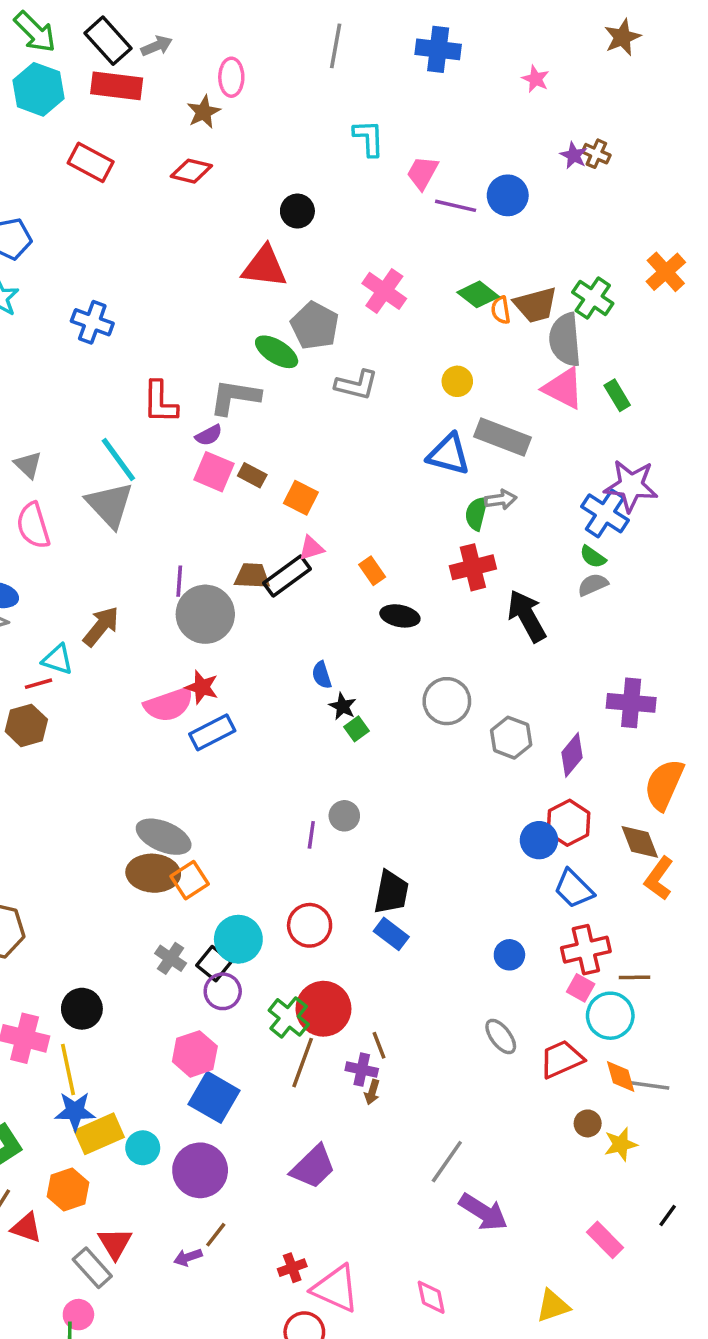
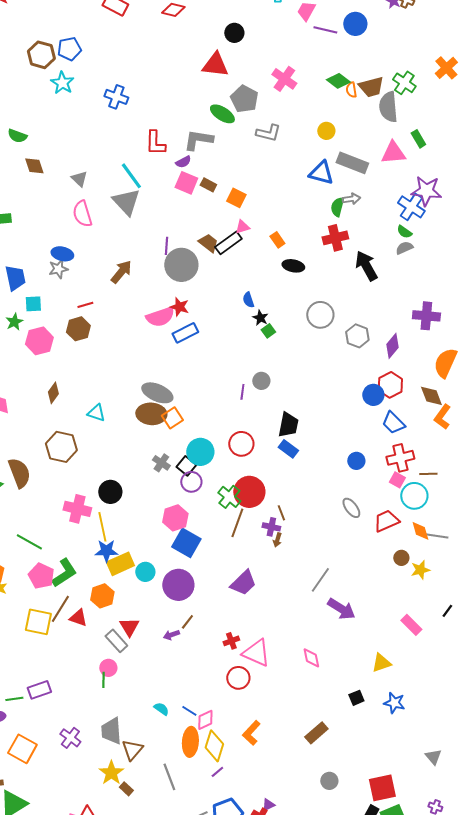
pink triangle: (563, 388) -> (393, 153), moved, turned -32
brown trapezoid: (252, 576) -> (208, 243), turned 35
cyan triangle: (58, 659) -> (96, 413), moved

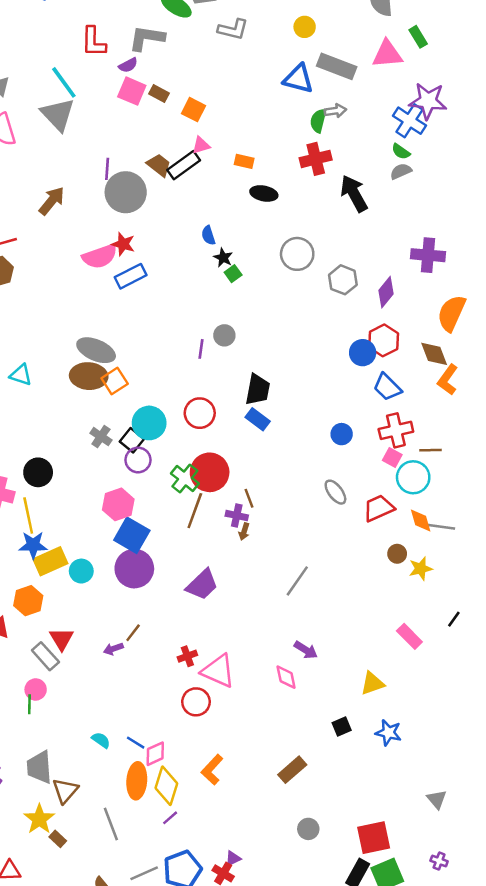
orange rectangle: (277, 240) -> (244, 161), turned -42
purple circle: (178, 585) -> (134, 569), moved
purple arrow: (341, 609) -> (306, 650), moved, size x0.7

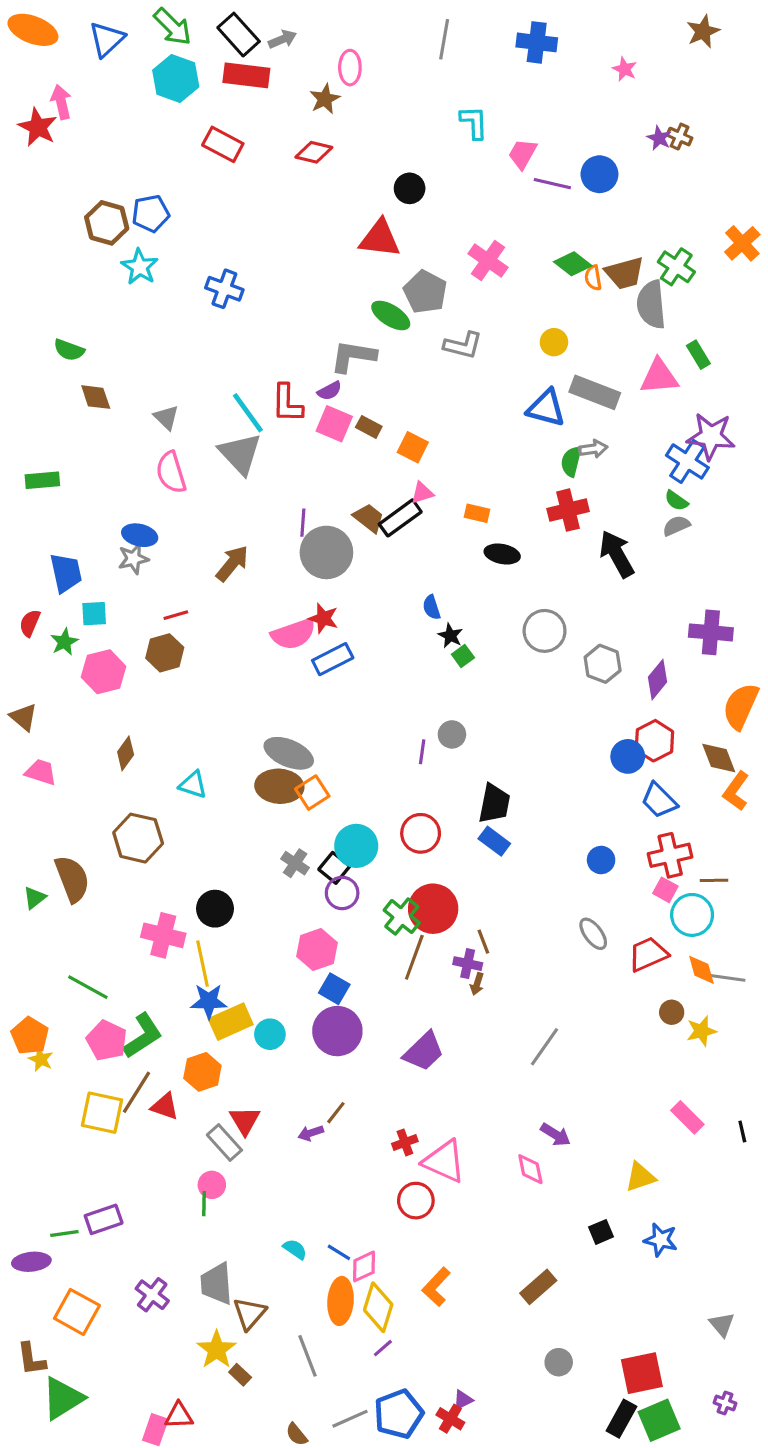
red L-shape: (94, 42) -> (287, 403), moved
blue square: (132, 535) -> (334, 989), size x0.7
black line: (454, 619) -> (742, 1132), moved, turned -49

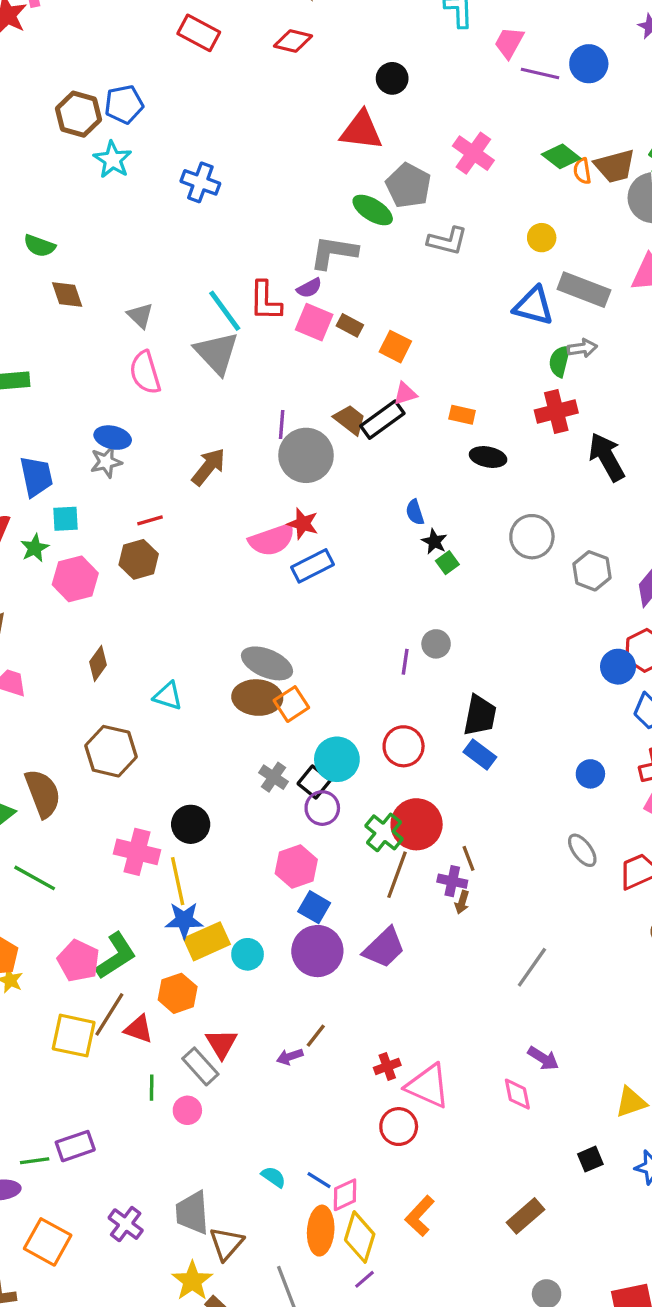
green line: (88, 987) -> (35, 878), moved
purple trapezoid: (424, 1051) -> (384, 948), moved
green line: (204, 1204) -> (152, 1088), moved

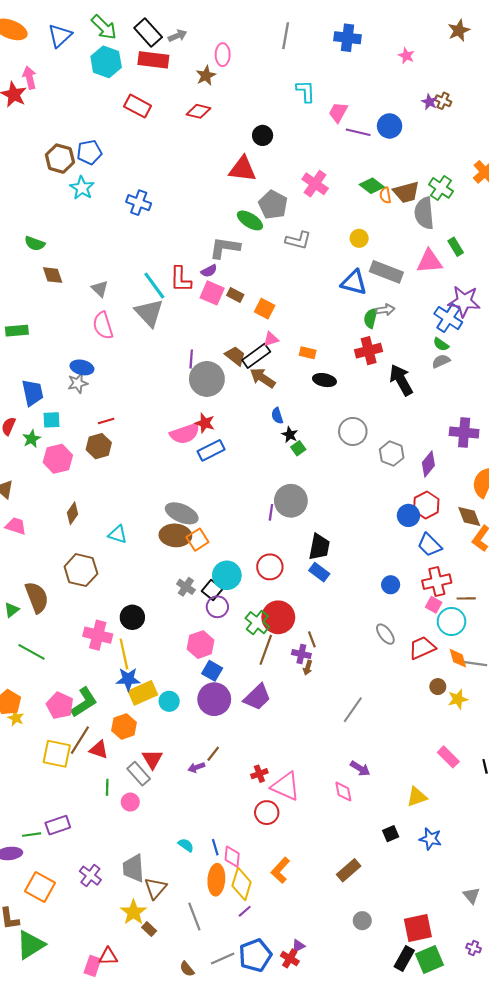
brown arrow: (209, 467) -> (263, 378), moved, turned -95
gray circle: (436, 644) -> (291, 501), size x1.8
blue line: (319, 1180) -> (215, 847), turned 42
pink diamond: (345, 1195) -> (232, 857), turned -60

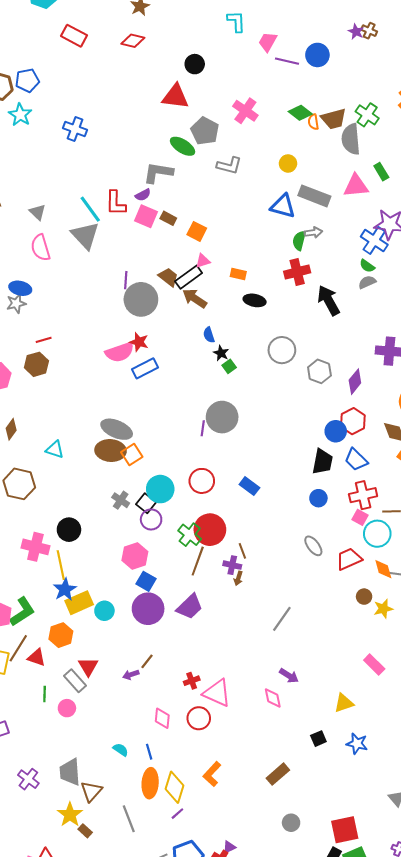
black trapezoid: (319, 547) -> (322, 462), moved
blue star: (128, 679) -> (65, 589), turned -30
pink diamond: (232, 857) -> (162, 718), moved

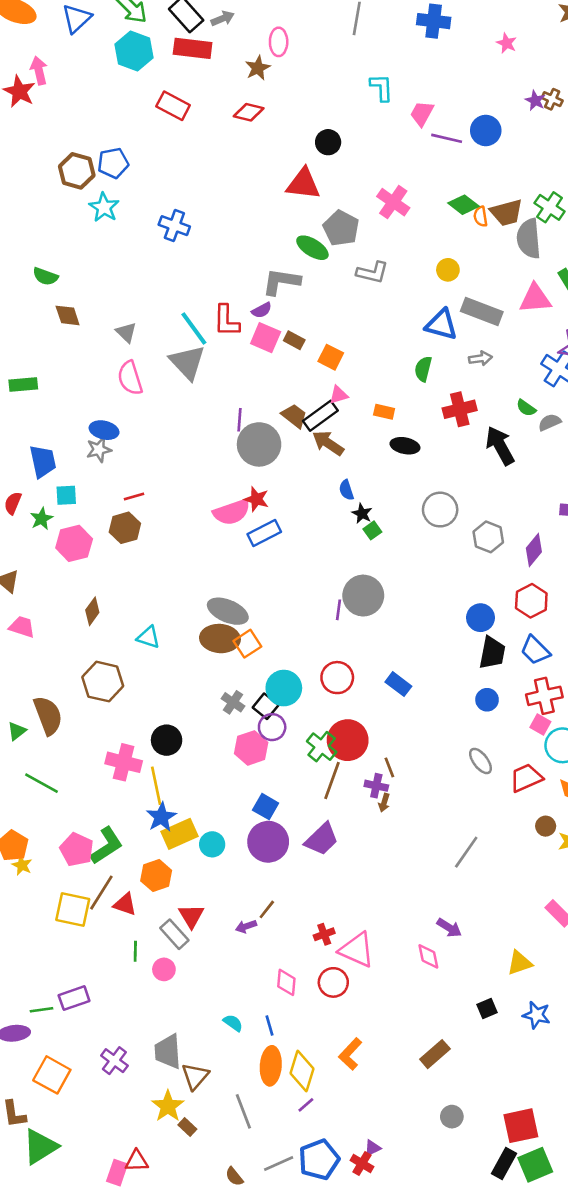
green semicircle: (299, 241) -> (423, 369), moved
green semicircle: (367, 266) -> (526, 408), moved
blue circle: (336, 431) -> (480, 618), moved
pink hexagon: (135, 556) -> (251, 748), moved
gray line: (282, 619) -> (466, 852), moved

